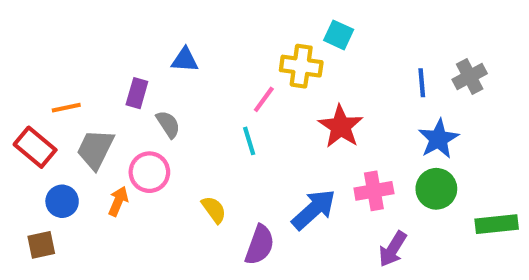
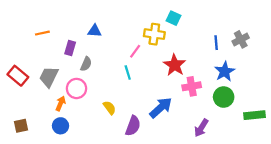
orange line: (66, 108) -> (42, 33), moved
gray semicircle: (168, 124) -> (86, 64), turned 56
pink cross: (374, 191) -> (192, 86), moved
blue circle: (62, 201) -> (60, 126), moved

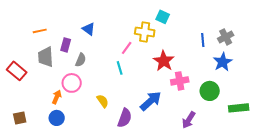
blue triangle: (95, 31) -> (89, 29), turned 32
blue star: (225, 71) -> (223, 62), moved
gray trapezoid: (49, 77) -> (46, 57), moved, turned -30

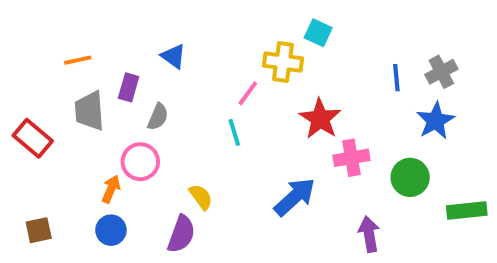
purple semicircle: (125, 118) -> (181, 234), moved
purple arrow: (189, 120) -> (369, 234), turned 138

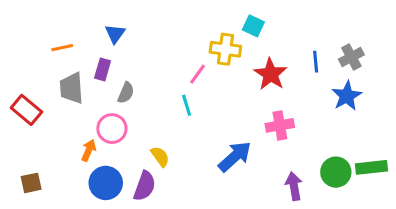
blue triangle: (174, 56) -> (115, 34), moved, turned 30
red star: (320, 119) -> (271, 74), moved
green circle: (410, 177) -> (336, 172), moved
blue circle: (111, 230) -> (106, 183), moved, size x1.4

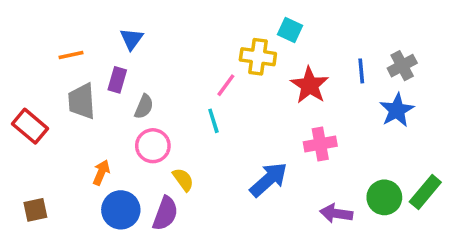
pink circle: (112, 129) -> (153, 146), moved
green rectangle: (372, 167) -> (425, 192), turned -44
purple arrow: (294, 186) -> (336, 213), turned -72

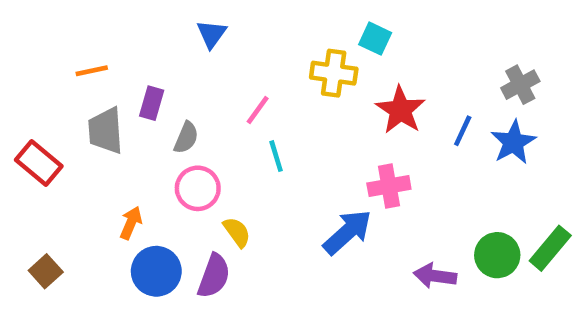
blue triangle: (132, 39) -> (212, 34), moved
blue line: (361, 71) -> (463, 131), moved, turned 30
pink line: (226, 85) -> (258, 110), moved
pink cross: (320, 144) -> (389, 186), moved
brown square: (35, 210) -> (46, 271), turned -30

